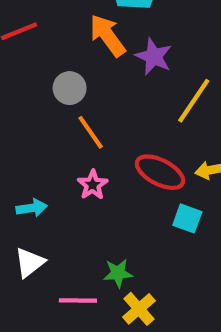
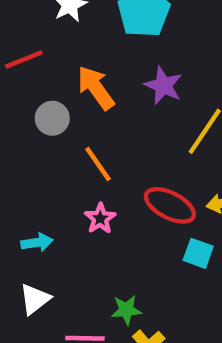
orange arrow: (107, 35) -> (96, 88), moved
gray circle: (70, 88) -> (52, 118), moved

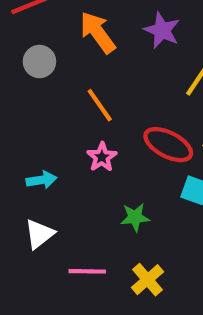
gray circle: (52, 118) -> (39, 62), moved
green star: (126, 310) -> (135, 217), moved

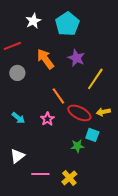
orange line: (100, 105) -> (58, 96), moved
cyan arrow: (42, 180) -> (18, 118), moved, turned 48
green star: (135, 217) -> (77, 146), moved

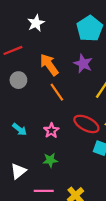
cyan pentagon: (67, 24) -> (90, 29), moved
orange line: (58, 96) -> (57, 92), moved
green star: (77, 146) -> (50, 160), moved

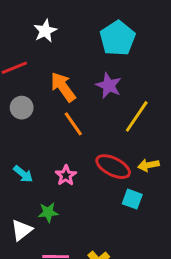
green star: (50, 160) -> (48, 212), moved

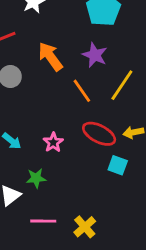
orange line: (73, 124) -> (82, 91), moved

